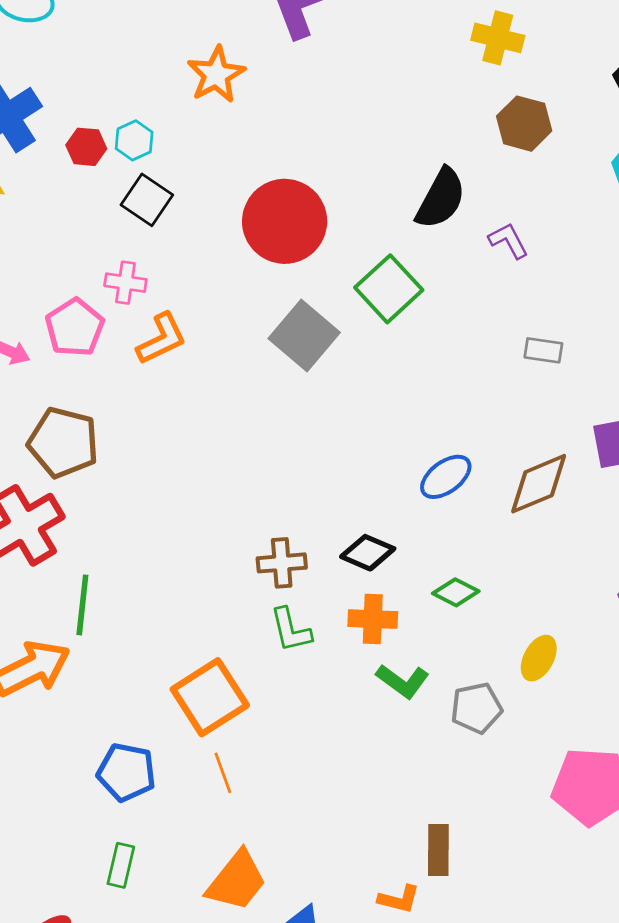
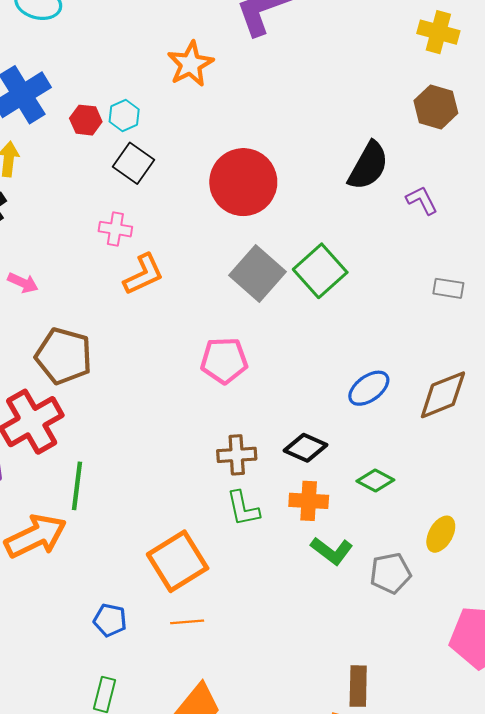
yellow cross: (498, 38) -> (438, 32), moved
green square: (389, 289) -> (320, 271), moved
pink pentagon: (75, 328) -> (224, 360), moved, turned 30
blue pentagon: (126, 772) -> (110, 620), size x0.7
orange line: (223, 773) -> (187, 622), turned -76

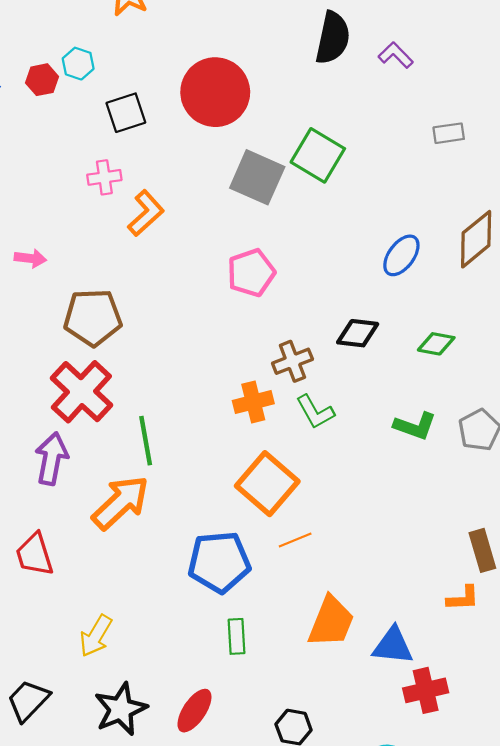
black square: (134, 163) -> (126, 113), moved, turned -36
orange cross: (309, 501) -> (253, 402), moved
blue pentagon: (110, 620) -> (219, 562), size x1.8

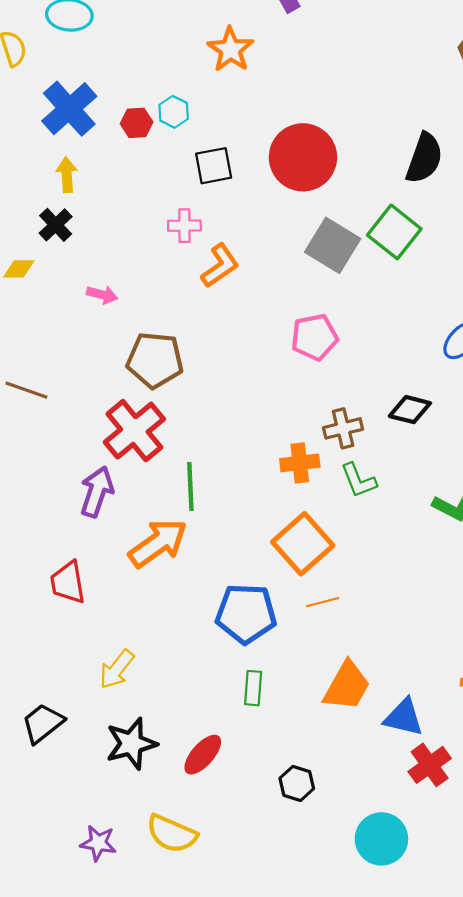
black semicircle: (333, 38) -> (424, 158), moved
red cross: (426, 690) -> (430, 765), turned -30

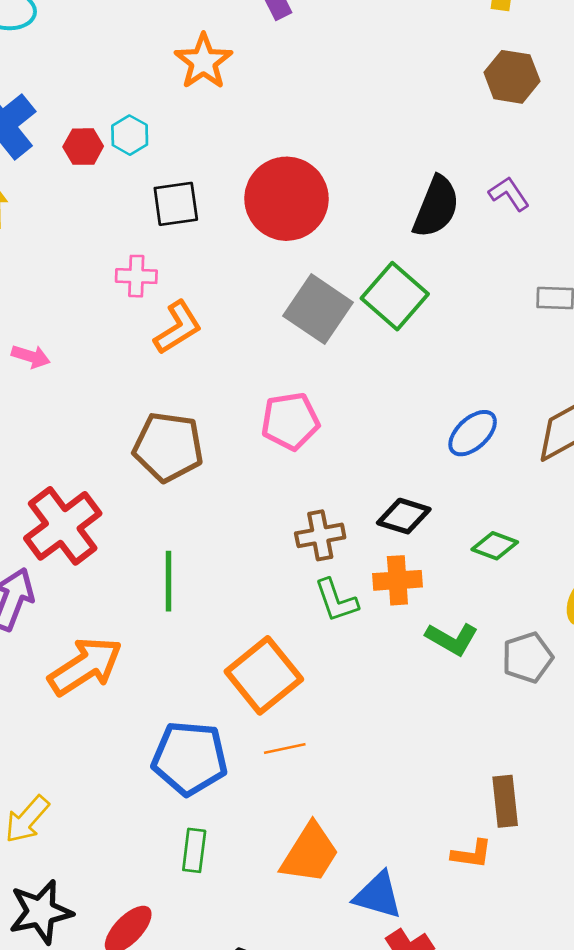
brown pentagon: (155, 360) -> (168, 447), moved
orange cross: (300, 463) -> (397, 580), moved
green line: (190, 486) -> (169, 581), moved

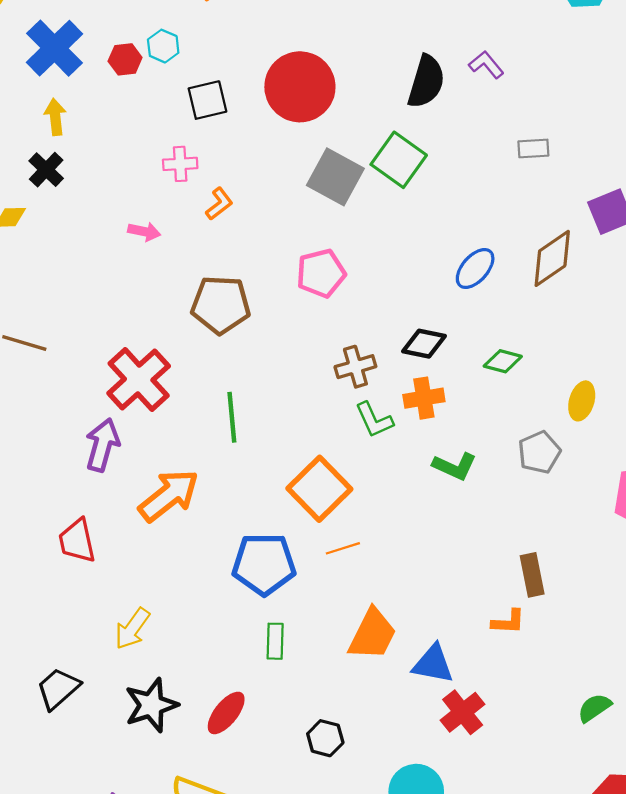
orange L-shape: (178, 328) -> (219, 204), size x0.7
pink arrow: (31, 356) -> (144, 232), moved
green L-shape: (452, 639) -> (455, 466), moved

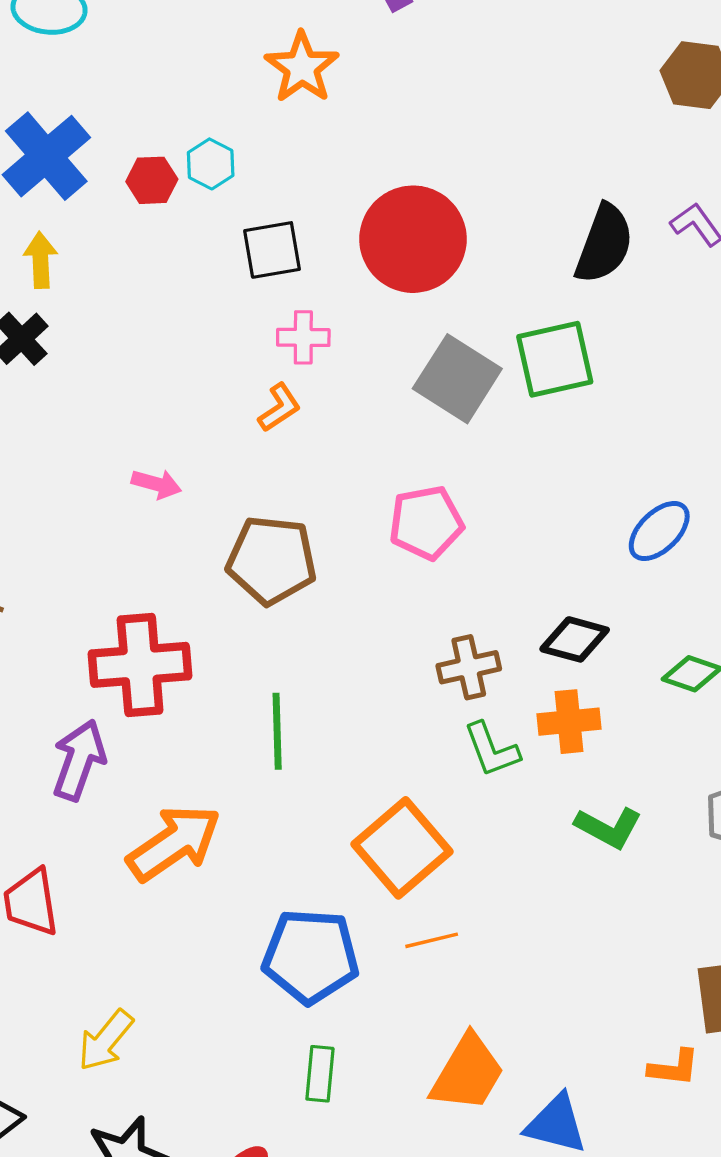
green square: (399, 160) -> (555, 359), turned 38
pink cross: (180, 164) -> (303, 337), moved
pink arrow: (144, 232) -> (156, 484), moved
red cross: (139, 380) -> (140, 665), turned 34

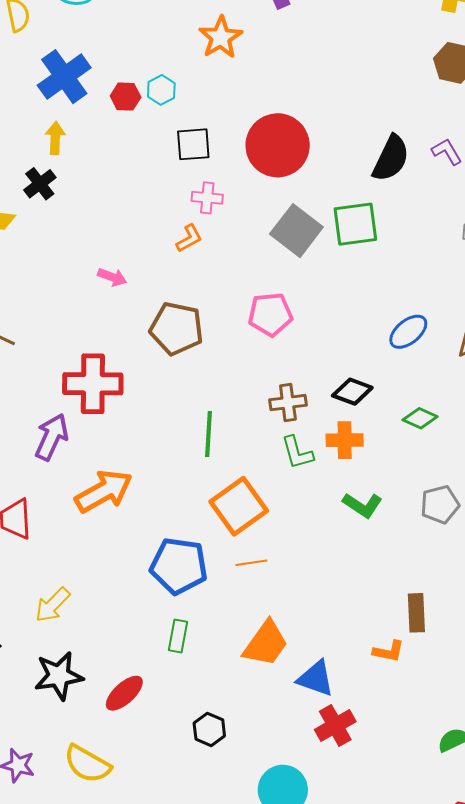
green line: (277, 731) -> (209, 434), moved

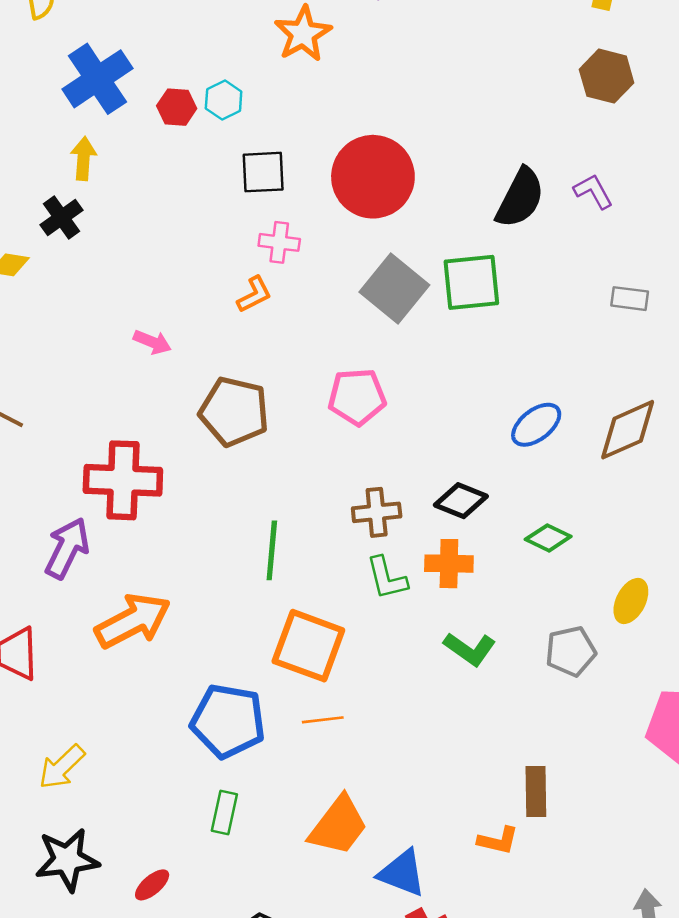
orange square: (239, 506) -> (308, 646), turned -36
red ellipse: (124, 693) -> (152, 885), size x0.7

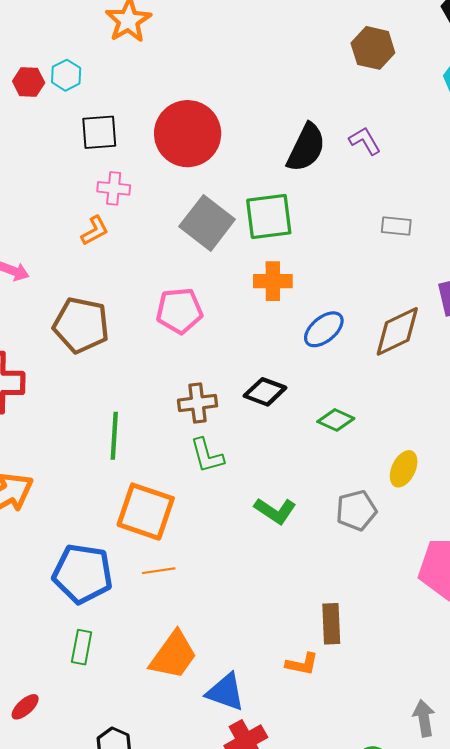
orange cross: (449, 564) -> (273, 281), moved

